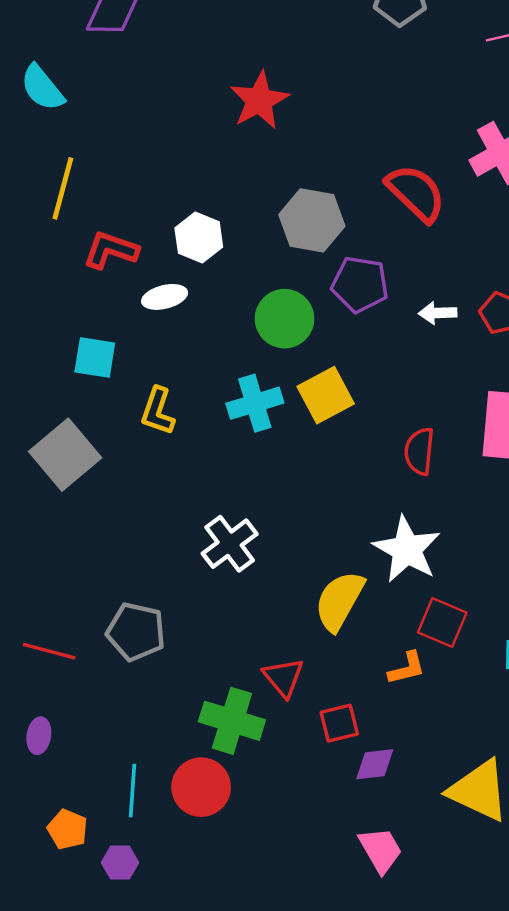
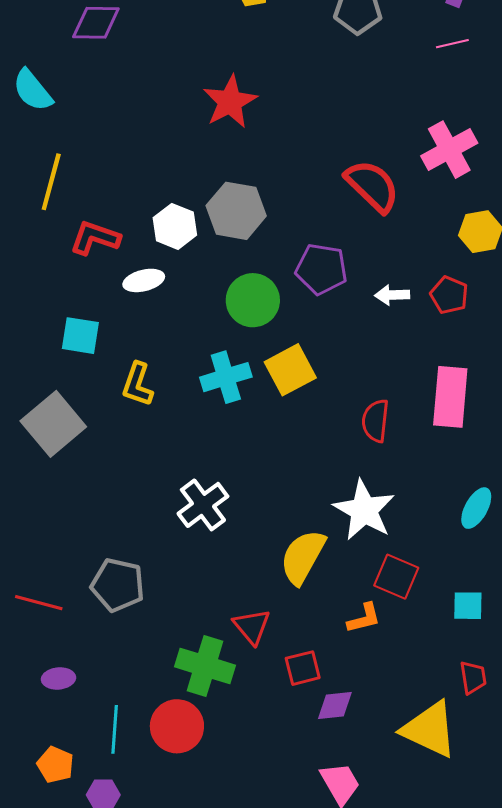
gray hexagon: (312, 220) -> (236, 211), moved
purple ellipse: (39, 736) -> (58, 678), moved, turned 76

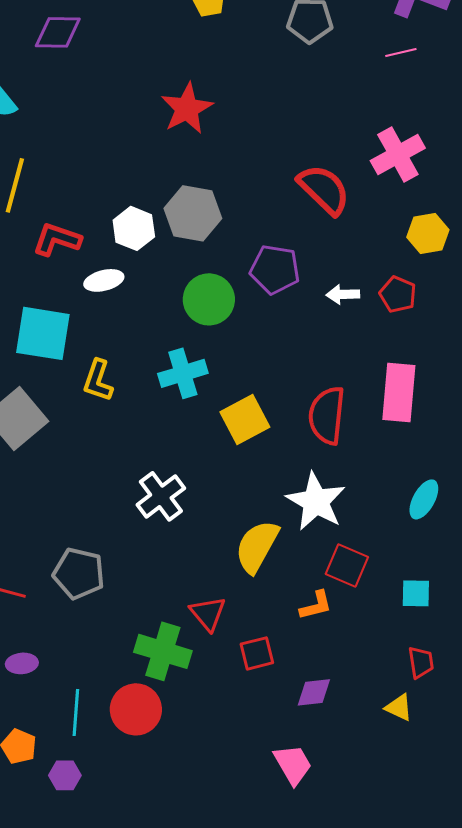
cyan square: (80, 336) -> (43, 333), size x1.5
yellow square: (290, 370) -> (245, 419), moved
red semicircle: (375, 421) -> (327, 415), size x1.4
purple diamond: (335, 705) -> (314, 692), moved
yellow triangle: (429, 729) -> (399, 707), moved, size x0.5

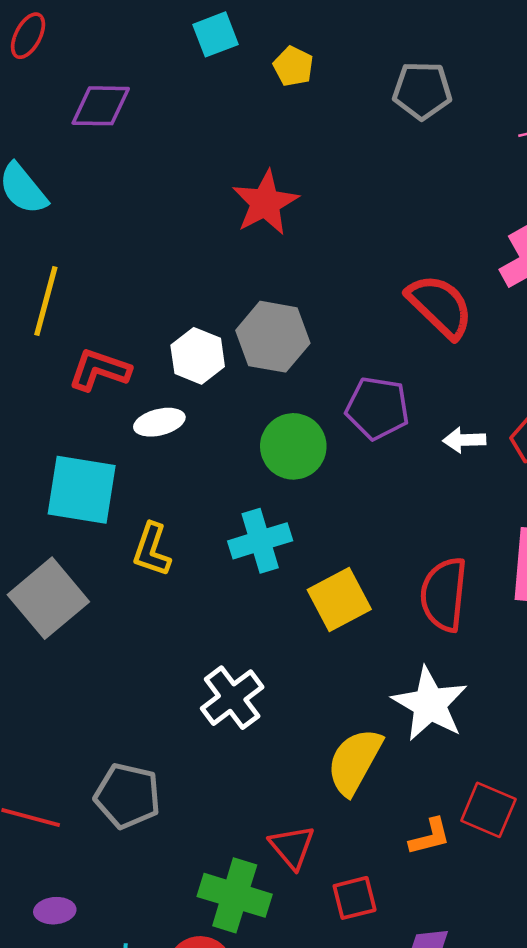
red square: (347, 565) -> (488, 810), moved

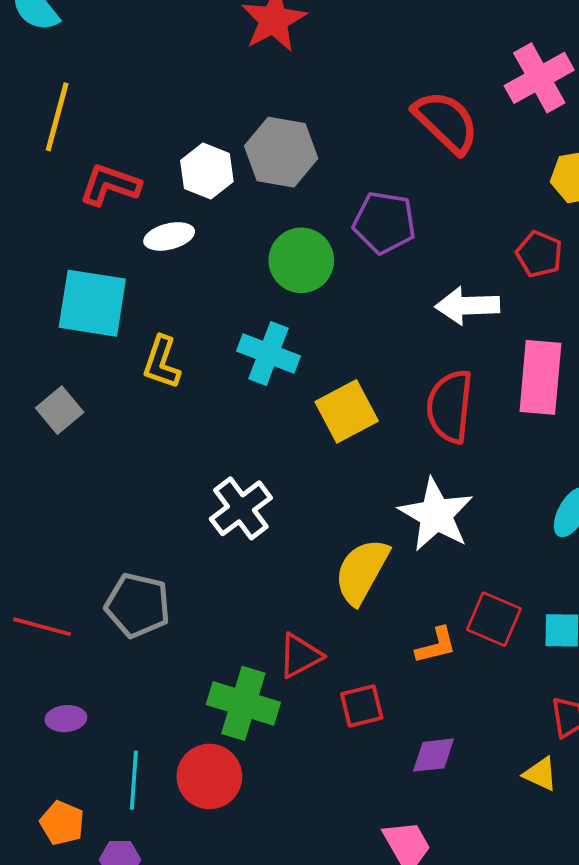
white arrow: (464, 440) -> (467, 306), moved, size x1.5
cyan cross: (260, 541) -> (269, 354), turned 38
gray square: (48, 598) -> (60, 410), size x0.6
red triangle: (292, 847) -> (300, 656), turned 42

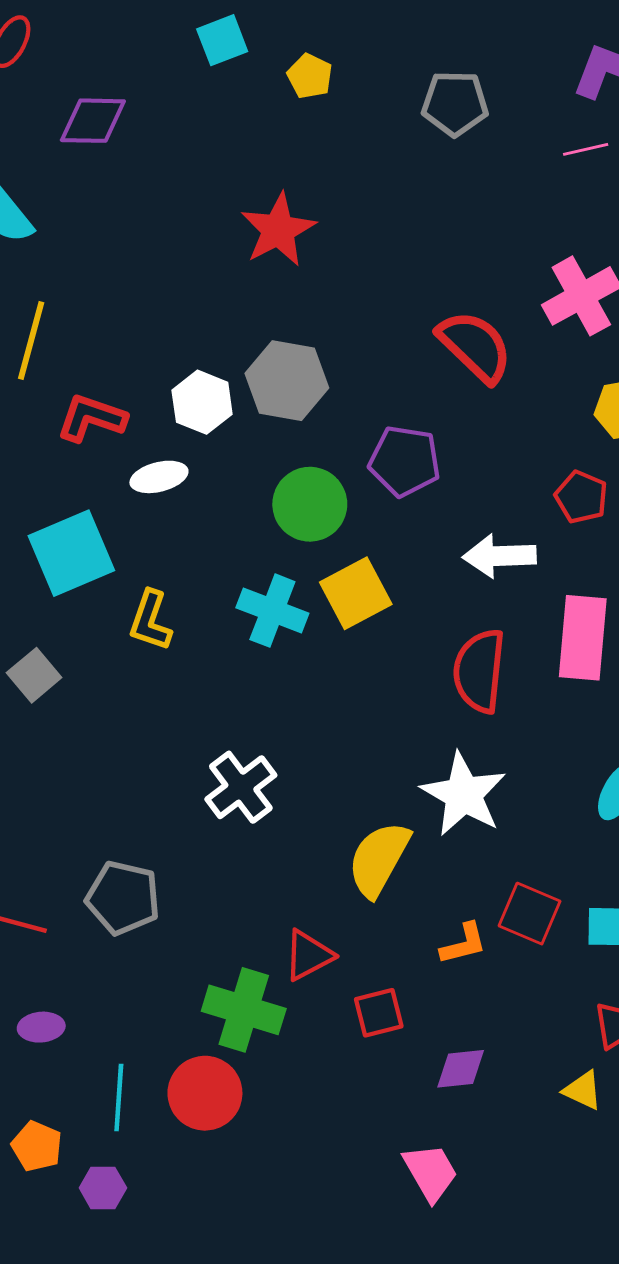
cyan square: (92, 303) -> (71, 553), turned -32
yellow square: (347, 411) -> (356, 593), moved

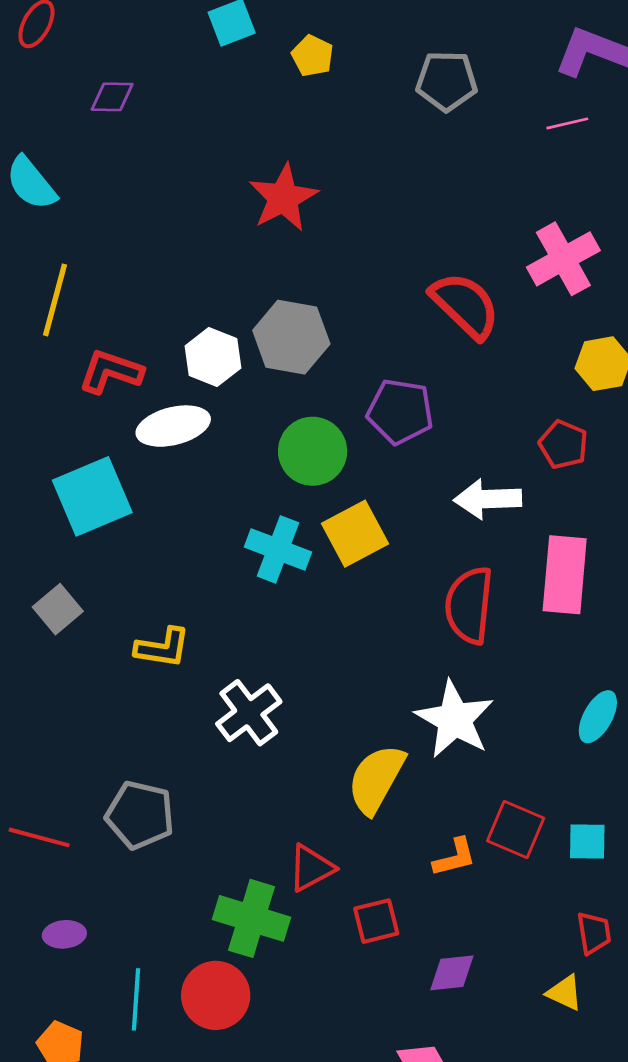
purple diamond: (93, 121) -> (112, 97), size x0.7
white ellipse: (159, 477) -> (173, 426), size x1.4
yellow L-shape: (150, 621) -> (163, 648), moved, turned -100

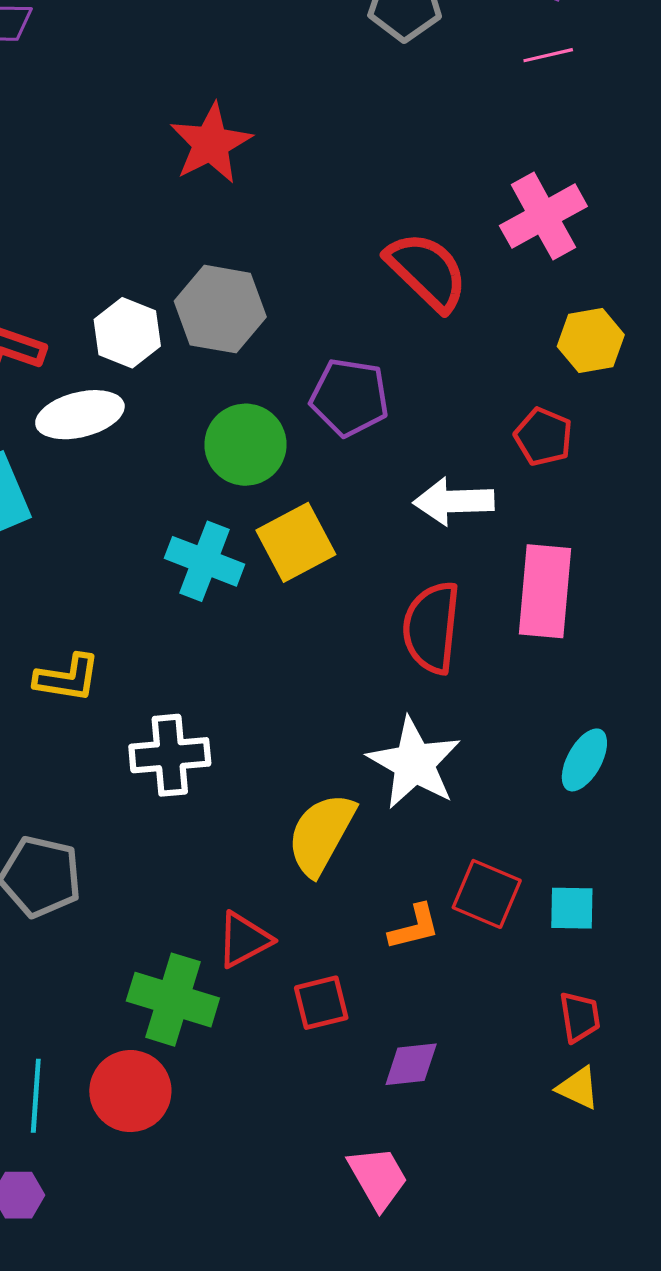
white cross: (249, 713) -> (170, 755), turned 32
yellow triangle: (565, 993) -> (578, 1088), moved

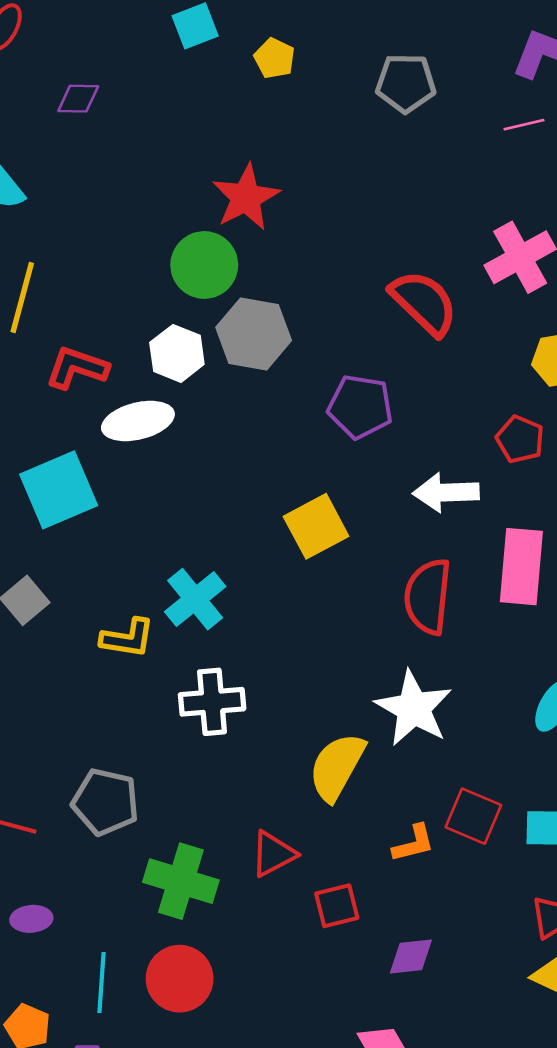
green circle: (245, 445) -> (204, 265), moved
cyan cross: (204, 561) -> (195, 599), moved, turned 30
green cross: (173, 1000) -> (181, 881), moved

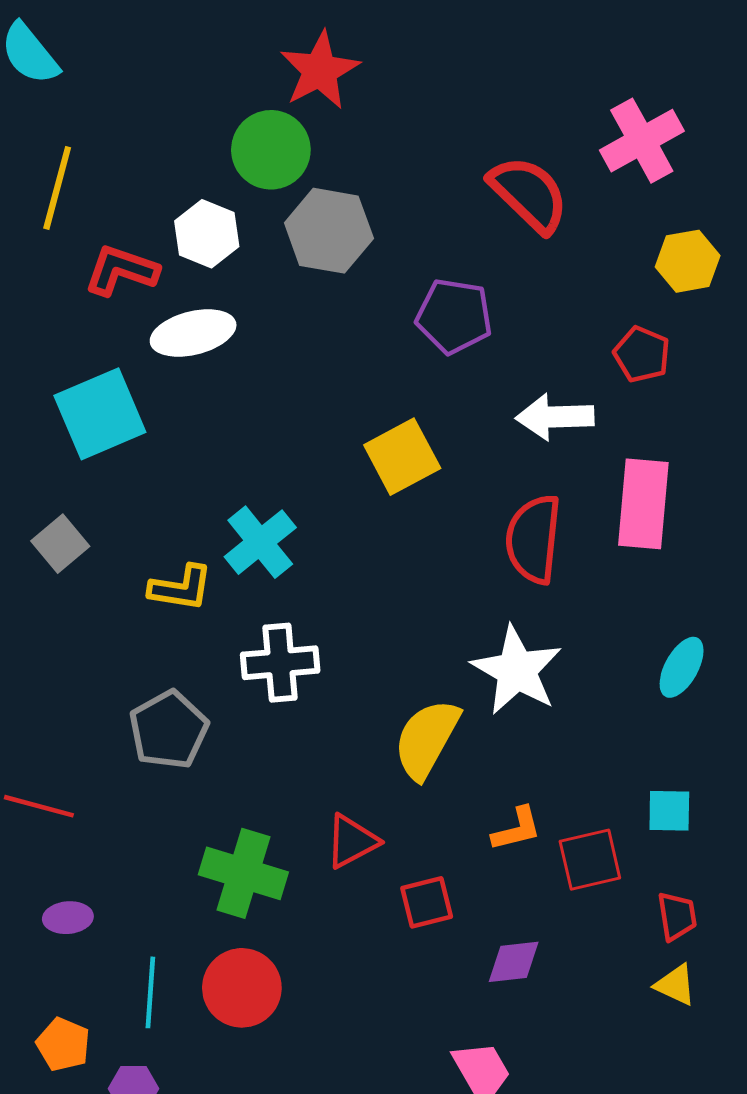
white hexagon: (177, 353) -> (207, 234), moved
gray pentagon: (105, 802) -> (169, 730), moved, turned 30
red square: (473, 816) -> (590, 860), moved, turned -36

